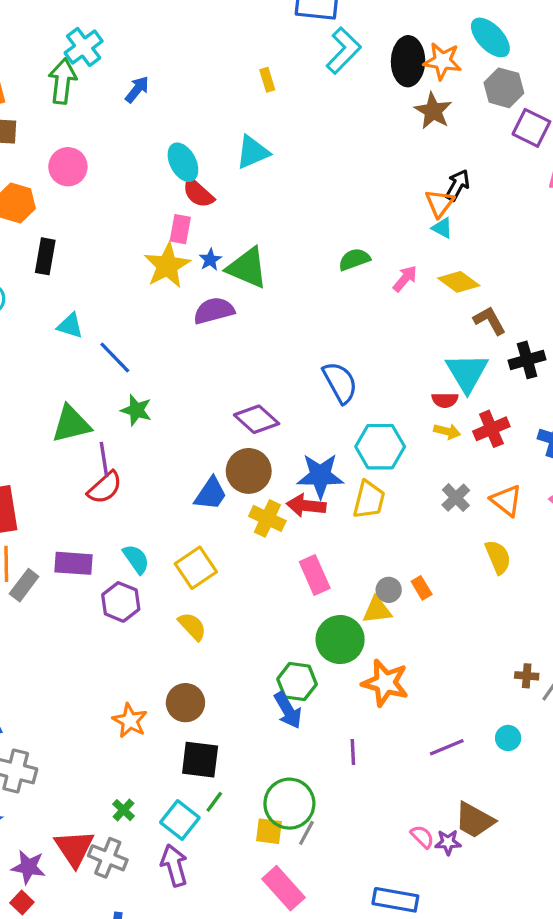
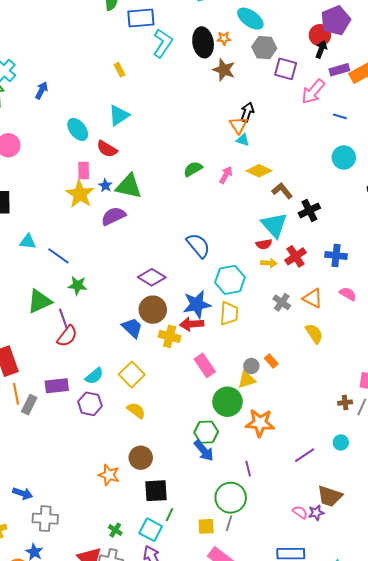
orange star: (442, 61) -> (224, 38), size x0.6
red semicircle: (198, 193) -> (107, 149), moved
blue trapezoid: (211, 494) -> (132, 328), turned -70
cyan semicircle: (136, 559) -> (94, 376), turned 96
green circle: (289, 804) -> (231, 498), moved

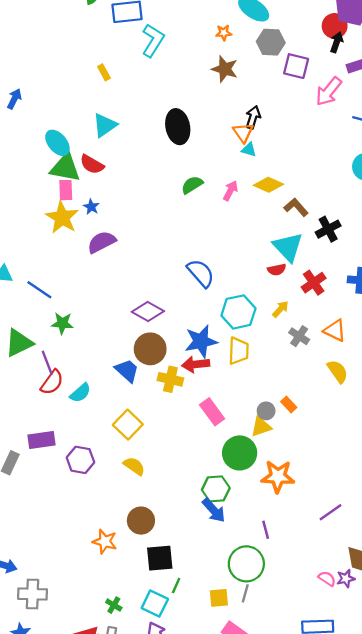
black ellipse: (203, 42) -> (178, 127), moved
green triangle: (129, 186) -> (65, 168), moved
yellow arrow: (269, 263) -> (280, 309), moved, turned -49
cyan semicircle: (94, 376) -> (80, 393), moved

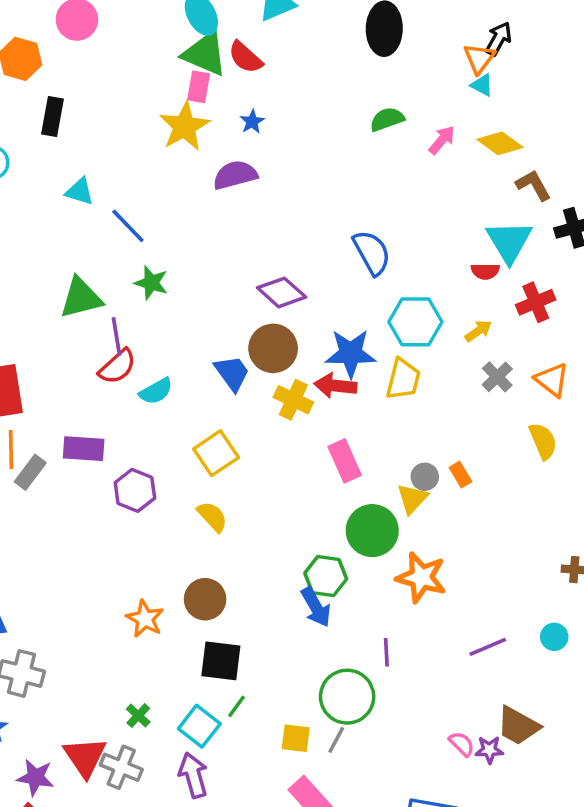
blue star: (91, 207) -> (252, 122), moved
yellow triangle: (261, 427) -> (412, 499), turned -40

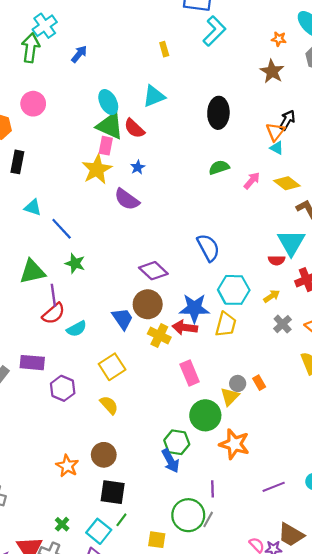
purple semicircle: (235, 175) -> (127, 199), turned -130
gray line: (336, 740) -> (208, 519), moved

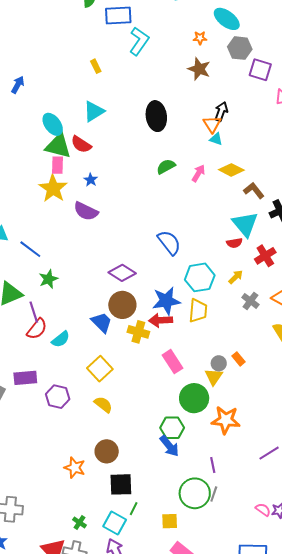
green star: (75, 263) -> (48, 279), turned -30

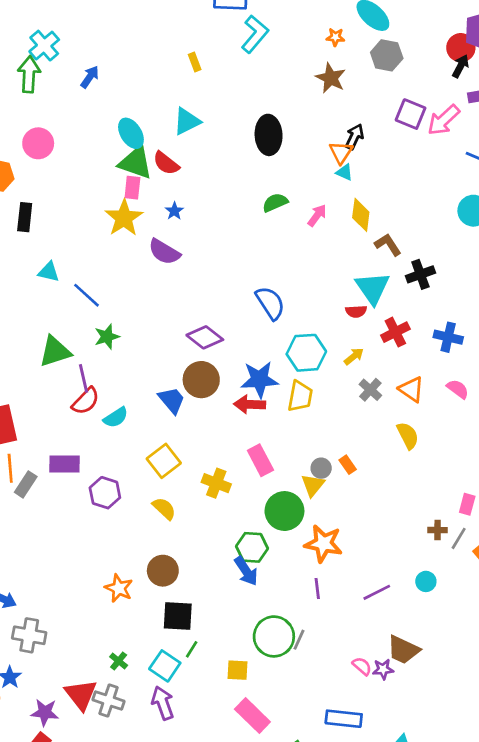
purple square: (260, 70) -> (411, 114), moved
yellow diamond: (231, 170) -> (361, 215), turned 65
yellow cross: (138, 332) -> (216, 483), moved
purple line: (213, 465) -> (317, 588), moved

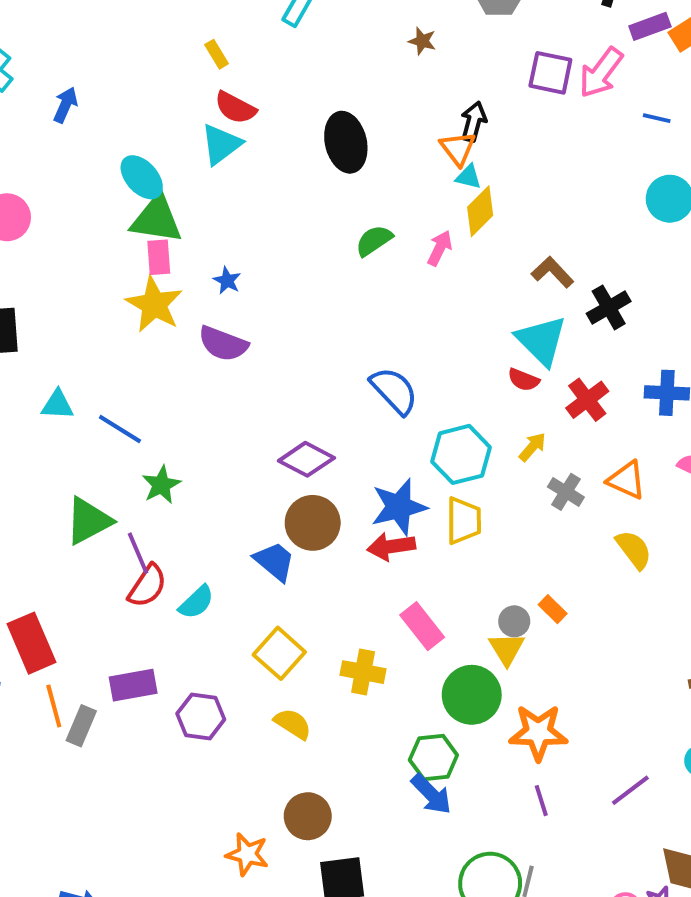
brown star: (331, 78) -> (422, 41), size x0.6
red semicircle: (166, 163) -> (235, 108), moved
yellow diamond: (361, 215) -> (480, 211), moved, turned 48
red semicircle: (356, 311) -> (524, 380), turned 36

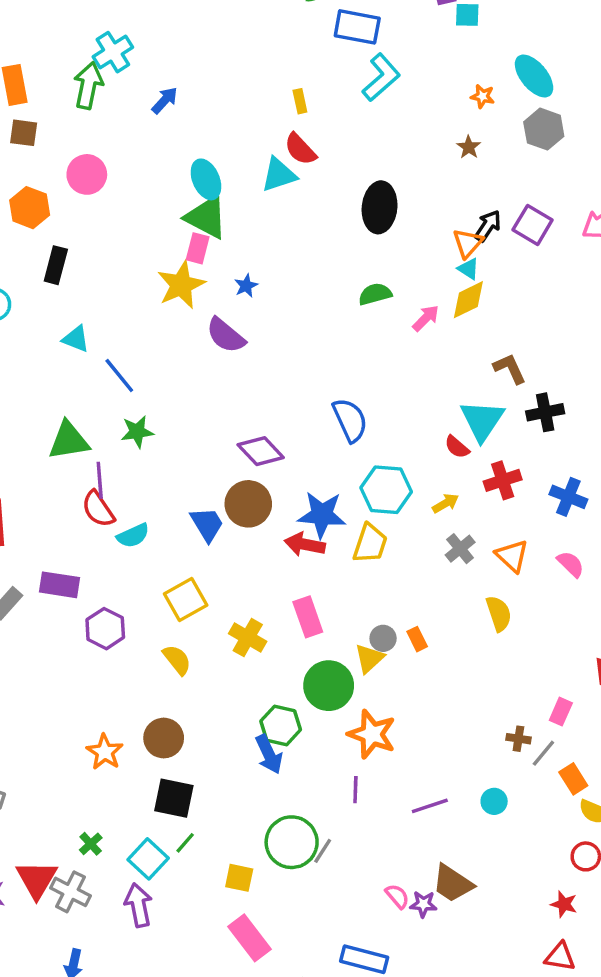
purple square: (550, 73) -> (533, 225), moved
red semicircle: (147, 586) -> (98, 509), turned 93

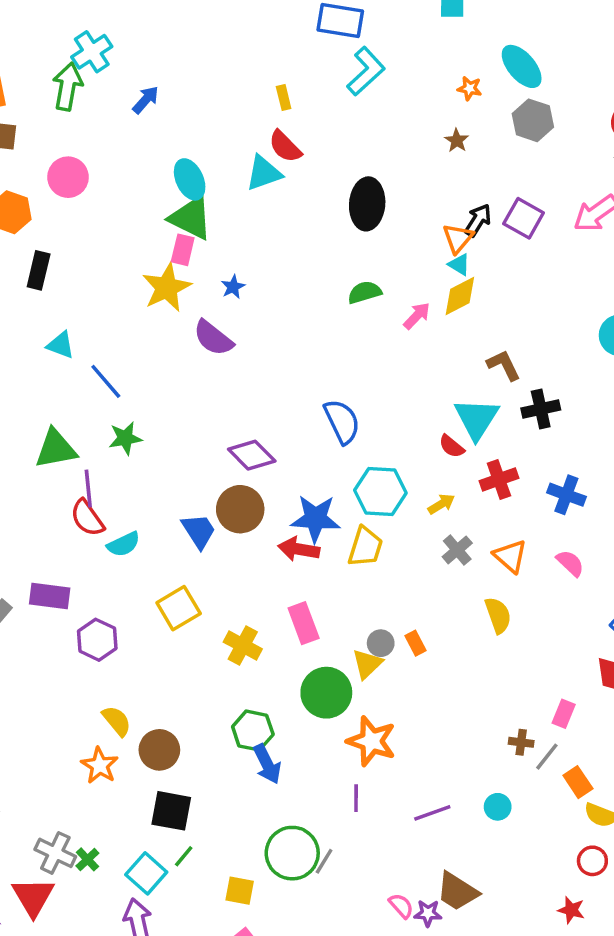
yellow semicircle: (177, 660) -> (117, 721), moved
green hexagon: (281, 725) -> (253, 731), moved
gray cross: (70, 892) -> (55, 853), moved

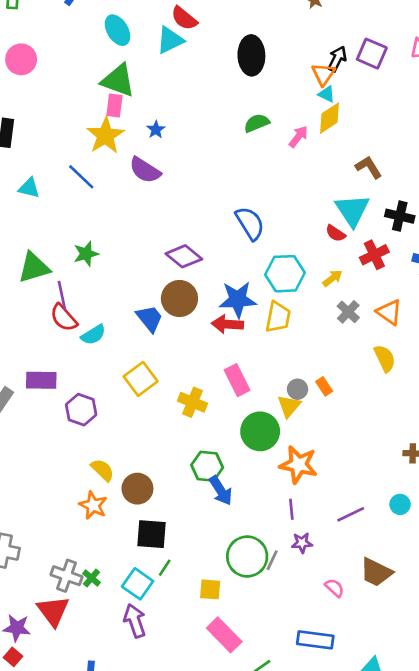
cyan ellipse: (190, 179) -> (118, 30), moved
blue line: (106, 381) -> (81, 177), moved
black cross: (541, 409) -> (400, 216), moved, turned 32
purple star: (428, 913) -> (302, 543), moved

